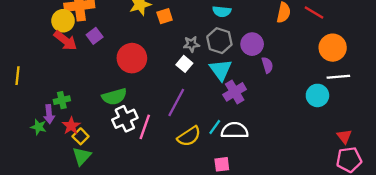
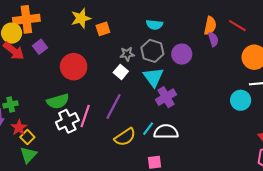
purple semicircle: (267, 65) -> (213, 39), moved
pink line: (145, 127) -> (85, 116), moved

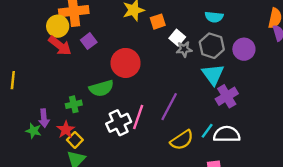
white square: (121, 72) -> (177, 38), moved
green semicircle: (58, 101) -> (101, 88), moved
green cross: (11, 104) -> (74, 104), moved

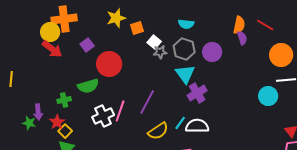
purple square: (89, 41) -> (87, 45), moved

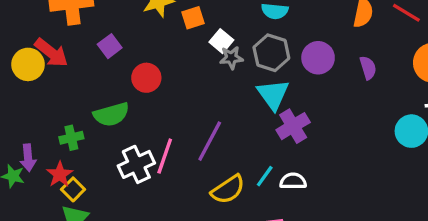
yellow circle: (50, 32) -> (28, 64), moved
purple semicircle: (242, 38) -> (368, 68), moved
red circle: (109, 64) -> (146, 78), size x0.7
white semicircle: (197, 126) -> (293, 181), size x0.7

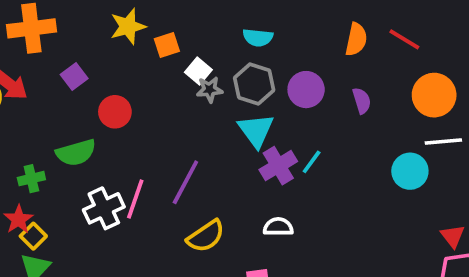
cyan line: (265, 176) -> (312, 162), moved

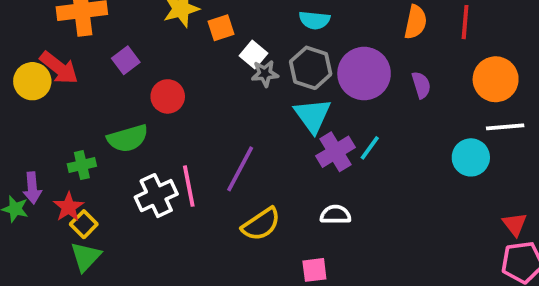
red line: (404, 39) -> (465, 22), turned 64
purple circle: (306, 90) -> (364, 74), size x1.4
pink line: (135, 199) -> (189, 186), turned -30

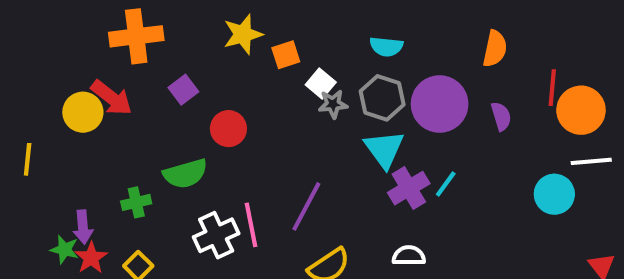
red line: (465, 22) -> (552, 88), moved
red star: (69, 207) -> (91, 258), moved

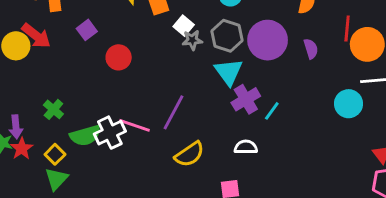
green semicircle: (185, 174) -> (85, 136), moved
cyan line: (446, 184) -> (272, 111), moved
green cross: (136, 202) -> (53, 109), turned -36
pink line: (251, 225) -> (134, 125), turned -60

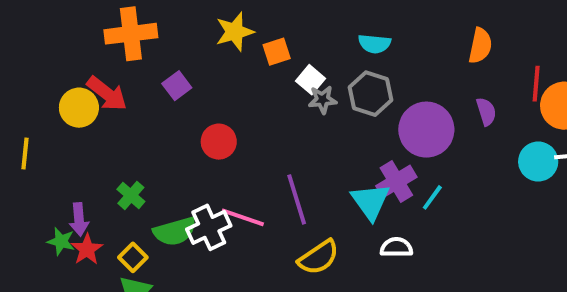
purple circle: (268, 40) -> (426, 130), moved
red circle: (119, 57) -> (219, 142), moved
cyan triangle: (228, 72) -> (370, 201), moved
cyan circle: (349, 104) -> (538, 162), moved
purple line: (174, 112) -> (297, 199), turned -45

